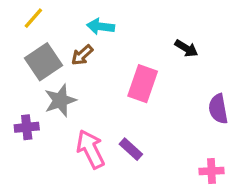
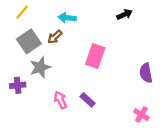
black arrow: (186, 48) -> (125, 14), moved, turned -56
pink arrow: (91, 149) -> (60, 100), size x0.7
pink cross: (211, 171) -> (141, 115), turned 35

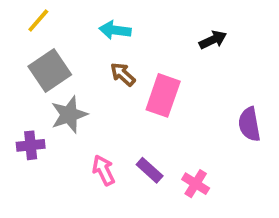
black arrow: (125, 14) -> (213, 40), moved
brown arrow: (55, 37) -> (123, 74), moved, turned 84
pink cross: (141, 115) -> (196, 184), moved

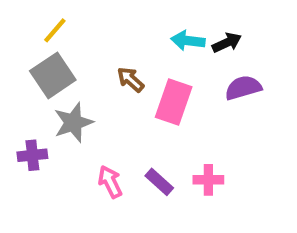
yellow line: (38, 21) -> (55, 30), moved
cyan arrow: (115, 30) -> (188, 41), moved
purple semicircle: (249, 124) -> (243, 88), moved, turned 84
pink cross: (196, 184) -> (208, 180), moved, turned -32

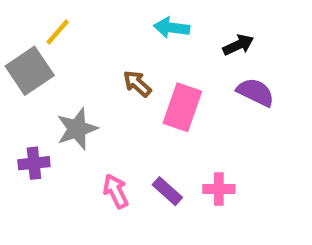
cyan arrow: (188, 41) -> (172, 28), moved
gray square: (53, 75) -> (30, 71), moved
purple semicircle: (243, 88) -> (255, 92), turned 42

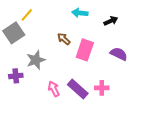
purple semicircle: (255, 92) -> (119, 54), moved
purple rectangle: (167, 191) -> (78, 89), size x1.5

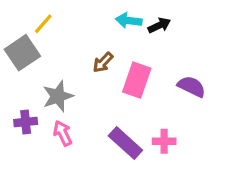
black arrow: (111, 21) -> (159, 25), moved
brown arrow: (64, 39) -> (103, 62), turned -88
pink arrow: (54, 89) -> (63, 133), moved

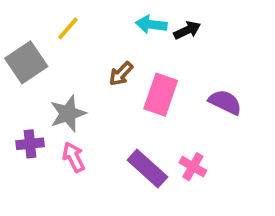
yellow line: (43, 24) -> (68, 28), moved
pink cross: (164, 141) -> (193, 167), turned 30

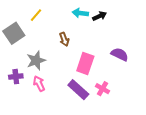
brown arrow: (121, 74) -> (64, 39), turned -64
pink rectangle: (161, 95) -> (85, 63), moved

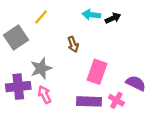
purple semicircle: (120, 54) -> (136, 83), moved
purple cross: (16, 77) -> (18, 87), size x1.5
purple rectangle: (78, 90) -> (89, 101), turned -40

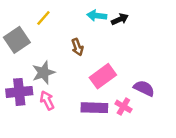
pink rectangle: (97, 72) -> (103, 76), turned 35

